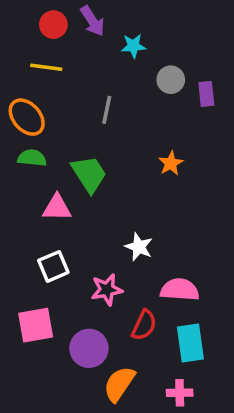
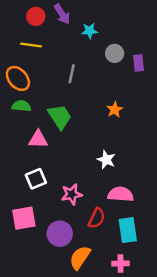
white star: (139, 247) -> (106, 160), moved

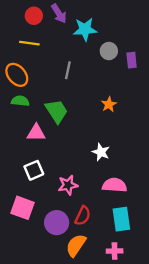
cyan star: (90, 31) -> (85, 29), size x1.5
pink square: (24, 218) -> (22, 208), turned 30
red semicircle: (97, 218) -> (83, 216), moved

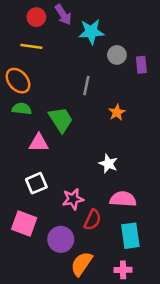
gray line: (68, 70) -> (86, 85), moved
red semicircle: (83, 216) -> (92, 220), moved

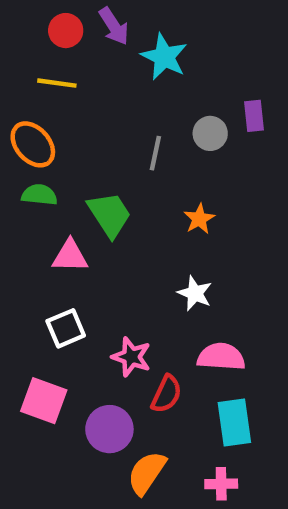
cyan star: (91, 32) -> (164, 57), turned 30
gray circle: (117, 55) -> (210, 133), moved
orange star: (117, 112) -> (199, 219), moved
pink star: (73, 199) -> (131, 357), turned 30

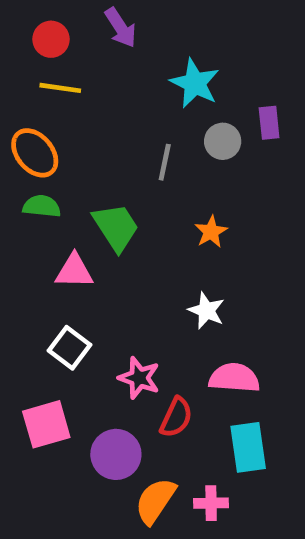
red circle: (66, 31) -> (51, 39), moved
cyan star: (164, 57) -> (195, 83), moved
white square: (66, 328) -> (70, 348), turned -30
pink square: (44, 401) -> (46, 424), turned -36
pink cross: (221, 484) -> (211, 503), moved

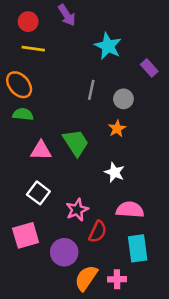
purple rectangle: (269, 123) -> (149, 68), turned -36
gray circle: (223, 141) -> (123, 99), moved
green trapezoid: (116, 227) -> (76, 143), moved
pink star: (139, 378) -> (77, 210), turned 30

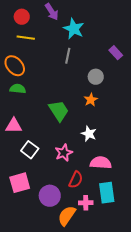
cyan star: (108, 46) -> (74, 29), moved
gray line: (91, 90) -> (68, 56), moved
pink triangle: (41, 150) -> (14, 126), moved
pink star: (77, 210) -> (64, 153), moved
pink cross: (117, 279) -> (86, 203), moved

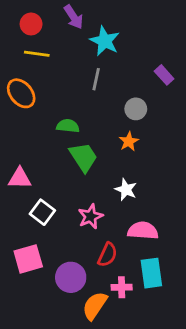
green semicircle: (18, 89) -> (68, 126), moved

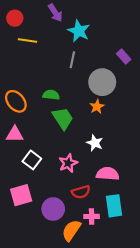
red circle: (31, 24) -> (15, 18), moved
orange ellipse: (21, 93) -> (16, 101), moved
gray circle: (136, 109) -> (102, 82), size x1.6
red semicircle: (107, 255) -> (81, 192), turned 48

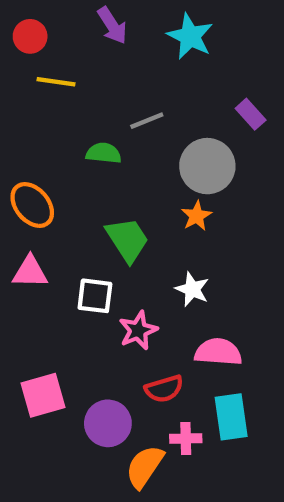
cyan star: (79, 31) -> (190, 36), moved
gray line: (72, 60) -> (147, 121), turned 56
green semicircle: (51, 95) -> (104, 153), moved
white square: (32, 160) -> (95, 296), moved, turned -30

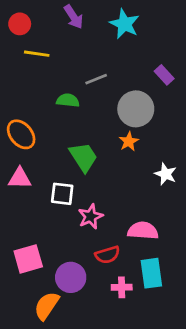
white star: (192, 289) -> (166, 174), moved
orange semicircle: (145, 467) -> (47, 306), moved

